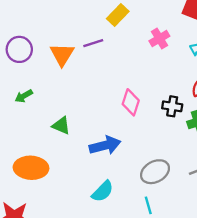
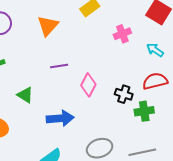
purple line: (93, 43) -> (59, 66), moved
orange triangle: (62, 54) -> (48, 26), moved

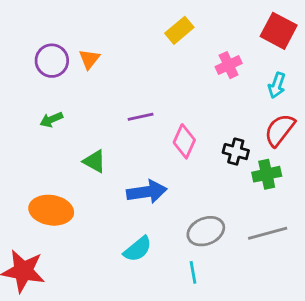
orange triangle: (48, 26) -> (89, 59), moved, size x0.7
cyan arrow: (155, 50) -> (277, 85), turned -102
red semicircle: (155, 81) -> (280, 130), turned -35

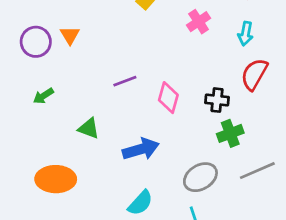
green cross: (267, 174) -> (230, 133), moved

